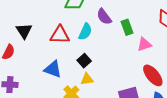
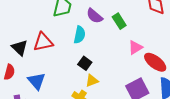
red triangle: (60, 35) -> (43, 42), moved
pink triangle: (144, 44) -> (135, 47), moved
blue triangle: (53, 69) -> (37, 81), moved, turned 42

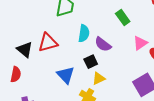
purple semicircle: (94, 16) -> (103, 44), moved
black square: (85, 63) -> (91, 62), turned 32
blue triangle: (37, 81) -> (66, 75), moved

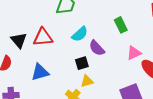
cyan semicircle: (84, 33) -> (80, 34), turned 30
blue triangle: (66, 75) -> (40, 72), moved, turned 48

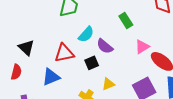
red triangle: (43, 37) -> (64, 53), moved
yellow triangle: (87, 81) -> (108, 84), moved

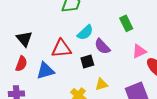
red semicircle: (16, 72) -> (21, 64), moved

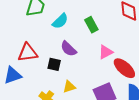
cyan semicircle: (85, 33) -> (60, 21), moved
black square: (87, 61) -> (54, 64), turned 32

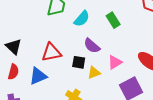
pink triangle: (106, 52) -> (115, 62), moved
yellow triangle: (69, 87) -> (94, 73), moved

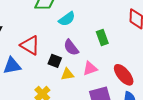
green rectangle: (113, 20) -> (102, 38), moved
red triangle: (51, 52) -> (30, 45), turned 30

